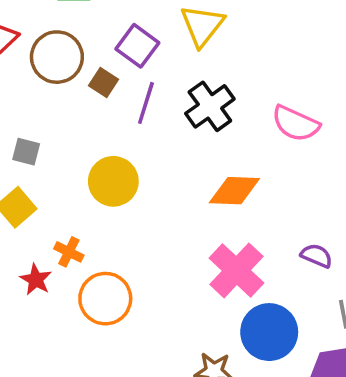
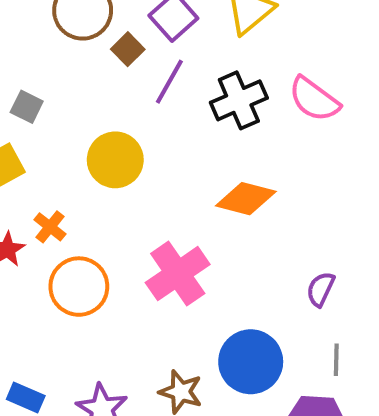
pink semicircle: (296, 124) -> (314, 99), moved
purple semicircle: (317, 256) -> (321, 289), turned -100
pink cross: (236, 270) -> (178, 274), moved

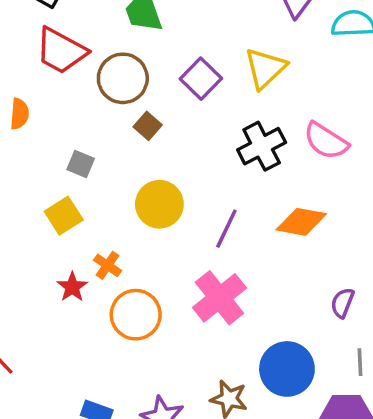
brown square: (128, 49) -> (148, 126), moved
purple line: (169, 82) -> (226, 229), moved
orange diamond: (246, 199) -> (301, 222), moved

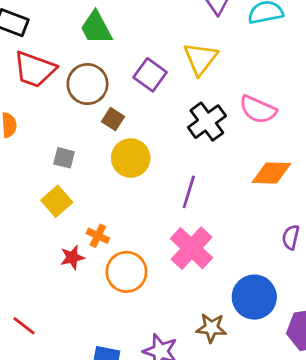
yellow circle: (159, 204) -> (131, 158), moved
orange diamond: (301, 222) -> (271, 173), moved
red star: (72, 287) -> (72, 257), turned 30

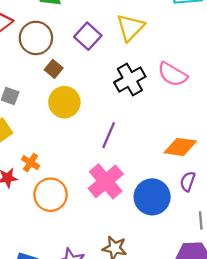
orange diamond: (271, 173) -> (180, 147), moved
blue circle: (254, 297) -> (152, 197), moved

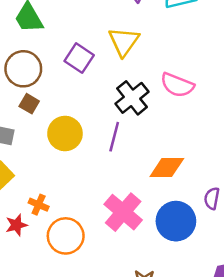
brown square: (54, 69) -> (29, 104), moved
purple line: (109, 135) -> (114, 137), moved
orange diamond: (180, 147) -> (167, 168), moved

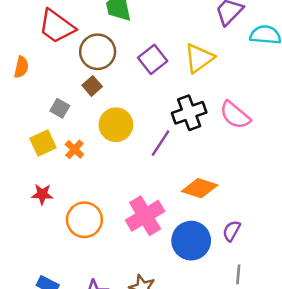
orange cross: (39, 205) -> (74, 149), moved

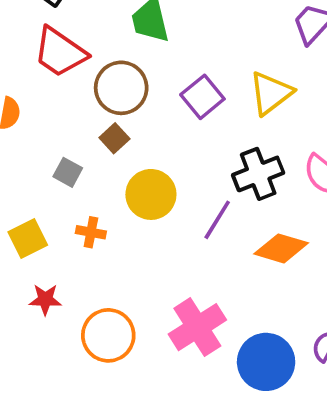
yellow square: (43, 143) -> (28, 238), moved
orange cross: (74, 149) -> (91, 232), turned -30
orange diamond: (200, 188) -> (281, 248), moved

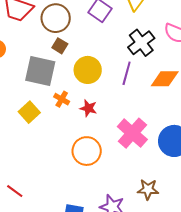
gray square: (68, 172) -> (40, 71), size x2.0
orange cross: (91, 232) -> (62, 99), turned 35
red star: (45, 299) -> (88, 108), moved, turned 30

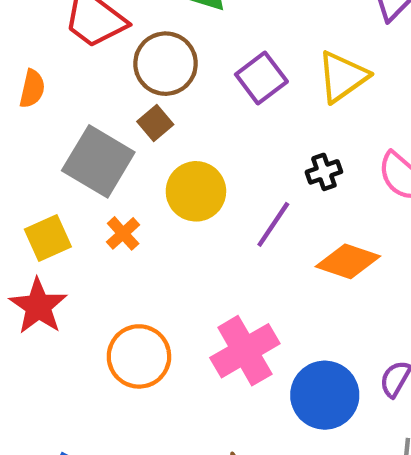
black cross: (141, 43) -> (324, 172), size x0.6
red star: (88, 108) -> (38, 306), moved, size x1.5

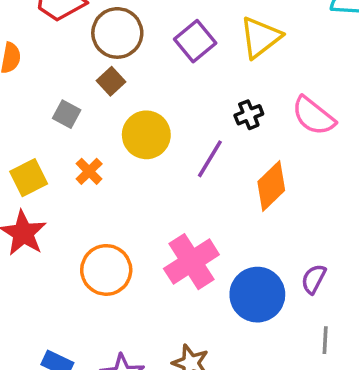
gray square: (98, 161) -> (67, 114), size x0.5
orange diamond: (348, 261) -> (271, 186), turned -60

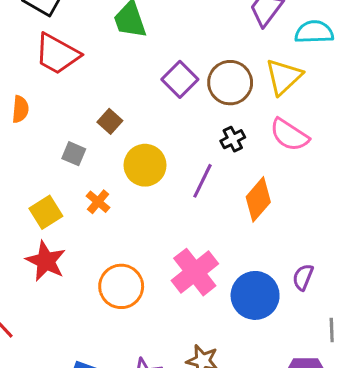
brown circle: (117, 33) -> (230, 83), moved
yellow triangle: (260, 37) -> (284, 77), moved
gray line: (325, 340) -> (332, 330), moved

